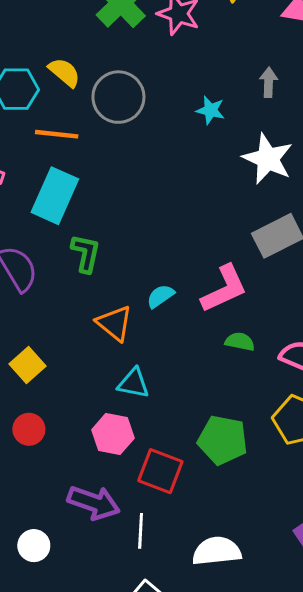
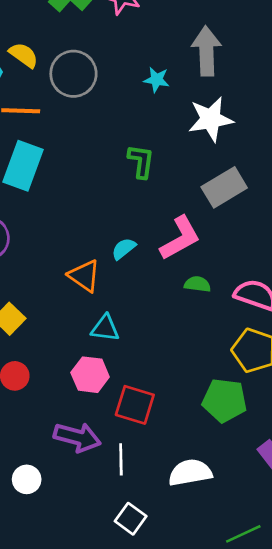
gray arrow: (269, 82) -> (206, 51), size x1.8
white star: (268, 159) -> (211, 119), turned -30
green L-shape: (86, 253) -> (141, 161), moved
green pentagon: (223, 440) -> (224, 400), moved

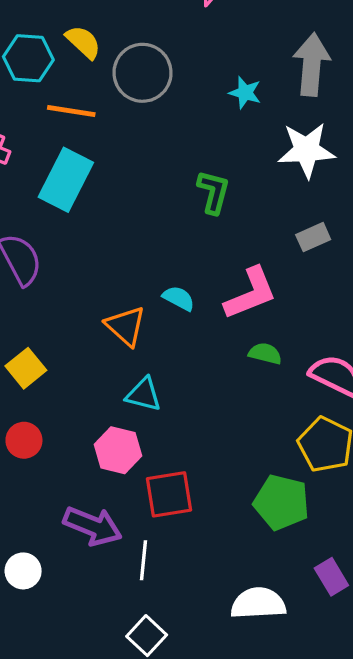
gray rectangle: (224, 187) -> (313, 237), size x0.6
cyan semicircle: (124, 249) -> (179, 298), turned 60
red square: (135, 405) -> (169, 494), turned -33
white semicircle: (190, 473) -> (258, 603), moved

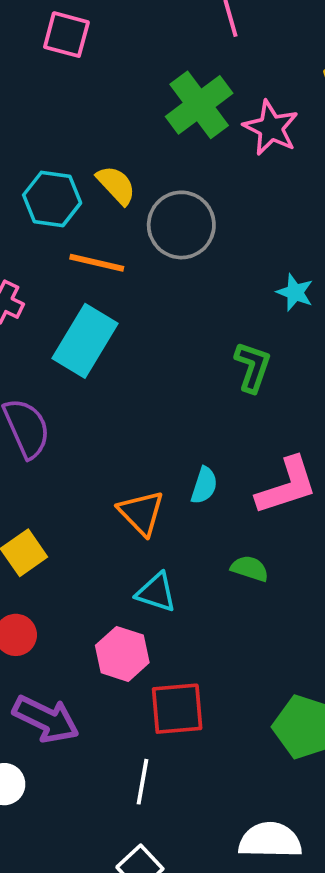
cyan star: (245, 93) -> (295, 292), moved
cyan semicircle: (179, 298) -> (204, 485), turned 76
green semicircle: (265, 354) -> (250, 568), moved
purple arrow: (93, 526) -> (46, 719), moved

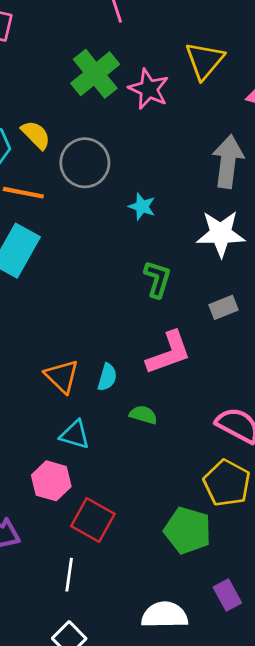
cyan star: (295, 292) -> (142, 206), moved
green L-shape: (253, 367) -> (157, 279), moved
cyan semicircle: (204, 485) -> (107, 377), moved
red square: (177, 709) -> (93, 520), turned 36

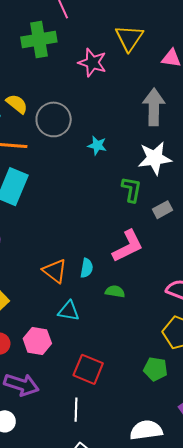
green cross: (95, 74) -> (39, 40), moved, turned 36
green L-shape: (157, 279) -> (131, 189), moved
pink hexagon: (51, 481) -> (37, 341), moved
green pentagon: (188, 530) -> (155, 369), size x0.7

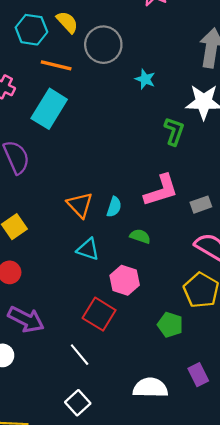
gray rectangle: (163, 210) -> (201, 205), moved
pink hexagon: (37, 341) -> (125, 280), moved
white line: (76, 410) -> (80, 355), turned -50

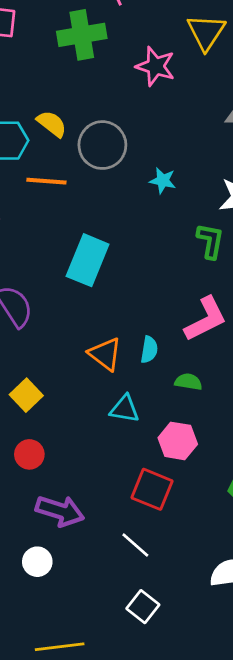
cyan rectangle: (49, 109) -> (88, 260), moved

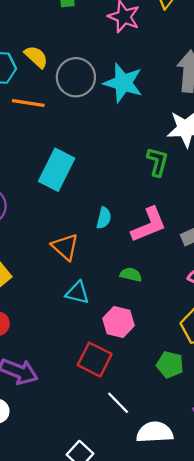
cyan star: (163, 181) -> (123, 83), moved, size x1.8
cyan semicircle: (149, 350) -> (104, 218), moved
white line: (135, 545) -> (118, 403), moved

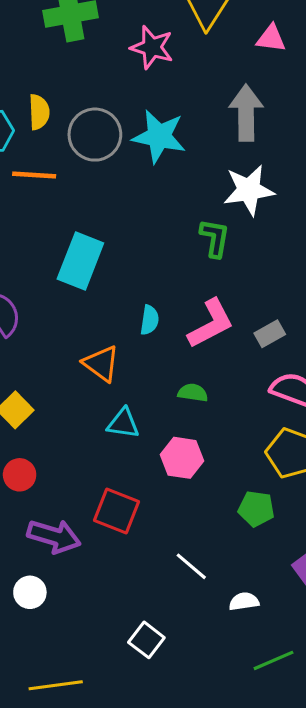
yellow semicircle: (36, 57) -> (39, 112), turned 50
red square: (95, 360) -> (116, 511), moved
white semicircle: (155, 432) -> (244, 601), size x0.6

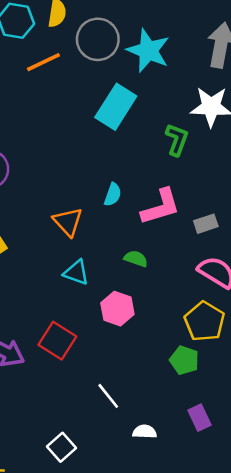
orange line: (34, 175) -> (43, 62), turned -40
cyan rectangle: (80, 261) -> (116, 107), moved
green pentagon: (256, 509) -> (184, 360), moved

